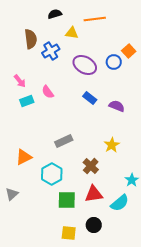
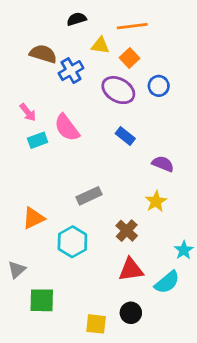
brown semicircle: (31, 39) -> (43, 54), turned -66
orange square: (129, 51) -> (129, 58), moved
pink semicircle: (48, 92) -> (67, 128), size x1.5
purple semicircle: (117, 106) -> (163, 164), moved
green square: (67, 200) -> (42, 300), moved

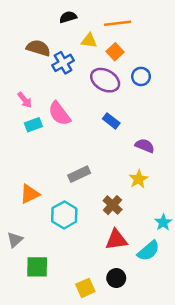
yellow square: (96, 324) -> (85, 288), turned -30

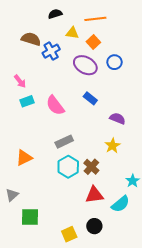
pink semicircle: (59, 114) -> (55, 105), moved
cyan hexagon: (64, 215) -> (68, 167), moved

